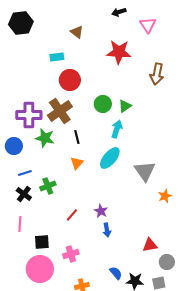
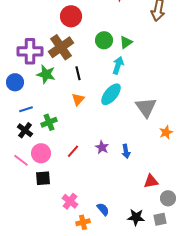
pink line: (20, 224) -> (21, 160), turned -56
blue arrow: (107, 230) -> (126, 151), moved
pink cross: (71, 254) -> (70, 201), moved, turned -35
pink circle: (40, 269) -> (41, 153), moved, size x0.7
blue semicircle: (116, 273) -> (103, 209), moved

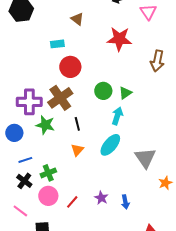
pink circle: (41, 153) -> (48, 196), moved

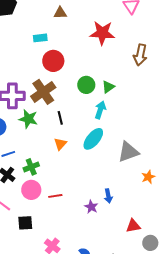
brown triangle: (77, 19) -> (60, 13), turned -40
gray triangle: (145, 158) -> (128, 152), turned 45
purple star: (101, 198) -> (91, 207), moved
red line: (72, 202) -> (55, 196), turned 40

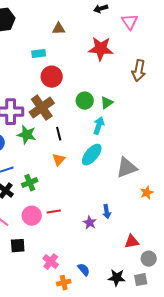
pink circle: (31, 190) -> (32, 216), moved
black square: (25, 223) -> (18, 246), moved

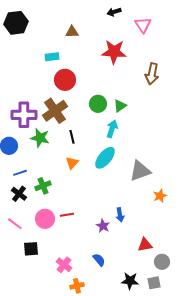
blue semicircle: (84, 270) -> (99, 260), moved

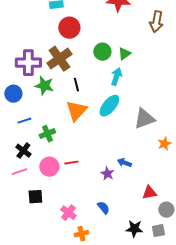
orange triangle: (72, 163) -> (76, 111), size x1.6
black cross: (19, 194) -> (23, 151), moved
blue arrow: (120, 215) -> (124, 163), turned 120
pink line: (15, 224) -> (19, 172), turned -56

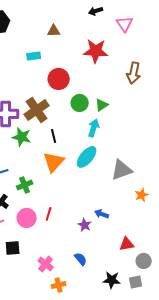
red circle: (69, 28) -> (59, 79), moved
red line: (71, 163) -> (49, 214), turned -64

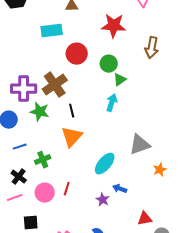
cyan rectangle: (34, 56) -> (52, 31), size x1.5
green circle: (80, 103) -> (109, 64), moved
cyan ellipse: (87, 157) -> (105, 164), moved

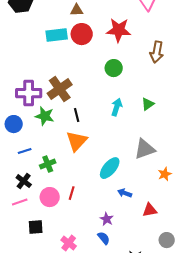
red circle: (77, 54) -> (82, 34), moved
green triangle: (120, 80) -> (148, 104), moved
purple star: (103, 200) -> (107, 219), moved
red triangle: (145, 219) -> (150, 210), moved

